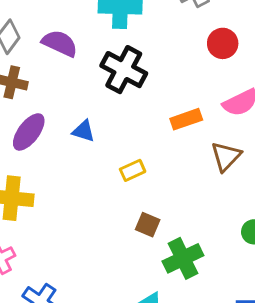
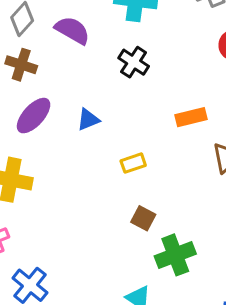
black cross: (124, 70) -> (134, 62), size x0.7
blue triangle: (84, 131) -> (88, 120), turned -45

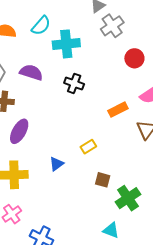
blue triangle: (88, 120) -> (56, 164), moved

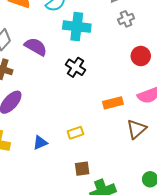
gray cross: (112, 26) -> (126, 19), size x0.7
brown square: (103, 180) -> (82, 169), turned -35

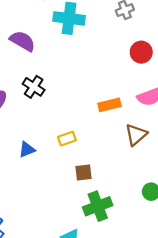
black cross: (76, 67) -> (34, 87), moved
brown square: (82, 169) -> (83, 173), moved

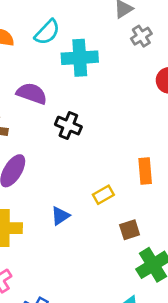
black cross: (34, 87) -> (68, 126), moved
orange rectangle: (109, 105) -> (145, 171), moved, turned -70

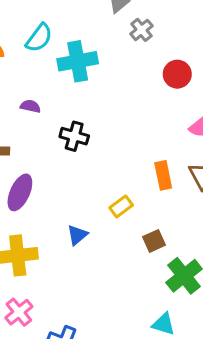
purple semicircle: (32, 93) -> (30, 106), size x0.6

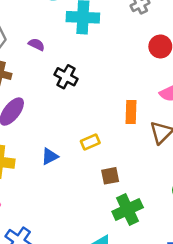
orange rectangle: (163, 175) -> (131, 112), moved

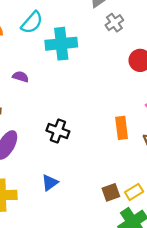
black cross: (66, 77) -> (58, 131), moved
yellow rectangle: (90, 142) -> (134, 192), moved

